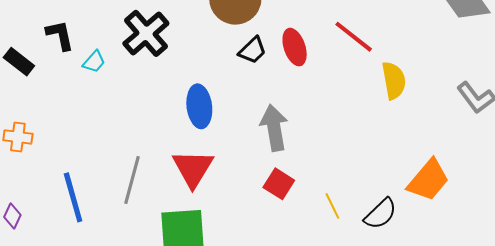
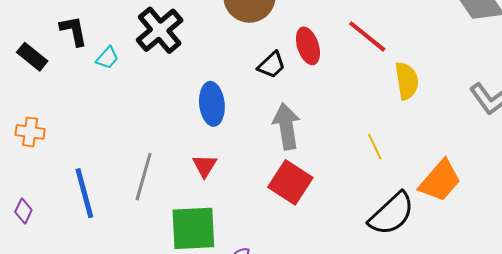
black trapezoid: (252, 50) -> (272, 65), moved
red triangle: (193, 168) -> (205, 166), size x0.6
red square: (279, 184) -> (290, 182), size x1.4
yellow line: (332, 206) -> (375, 147), moved
black semicircle: (380, 214) -> (392, 214), size x1.4

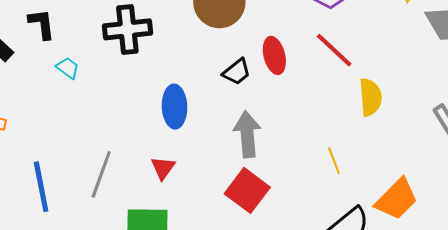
black cross: (160, 30) -> (127, 29), turned 30
cyan trapezoid: (107, 58) -> (68, 68), moved, turned -100

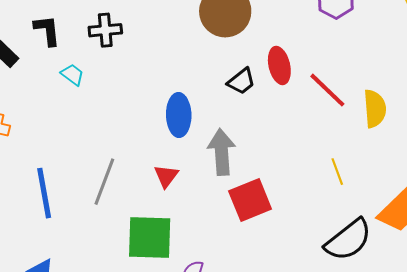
black cross: (127, 29) -> (105, 30), moved, size x0.7
red line: (334, 50) -> (327, 90), moved
gray arrow: (247, 134) -> (222, 152), moved
red square: (247, 190) -> (250, 200), turned 30

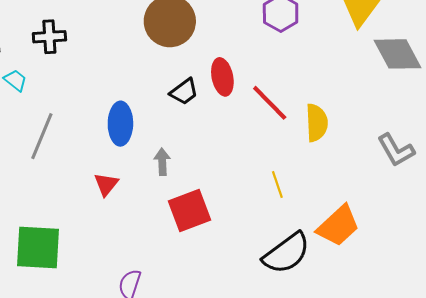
gray arrow: (222, 152) -> (162, 162), size x0.6
gray line: (104, 182) -> (42, 136), moved
green square: (150, 237) -> (38, 247), moved

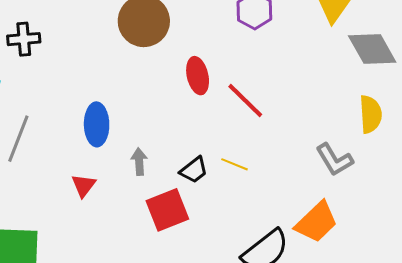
black trapezoid: (184, 92) -> (194, 170), moved
yellow semicircle: (317, 123) -> (371, 114), moved
gray L-shape: (396, 150) -> (334, 160), moved
yellow line: (277, 185) -> (235, 164), moved, turned -48

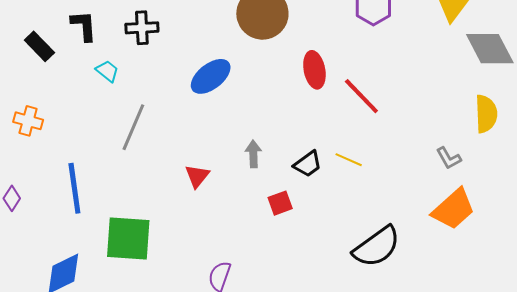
blue ellipse: (97, 124) -> (211, 76), moved, turned 51
gray L-shape: (334, 160) -> (449, 158), size x0.7
red square: (167, 210) -> (280, 203), size x0.6
orange trapezoid: (317, 222) -> (453, 209), moved

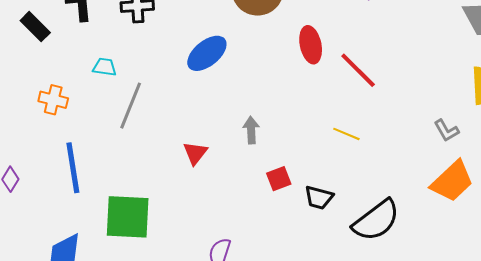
cyan trapezoid: (107, 71) -> (104, 67), moved, turned -30
orange cross: (28, 121) -> (53, 100), moved
black trapezoid: (308, 164) -> (319, 198), moved, turned 52

